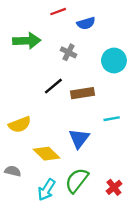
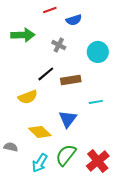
yellow semicircle: (20, 125) -> (28, 97), moved
red cross: (114, 187) -> (98, 161), size x1.6

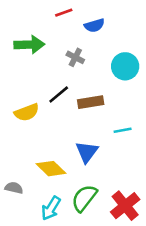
yellow semicircle: (28, 97) -> (27, 112), moved

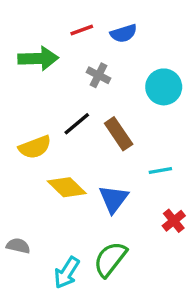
red line: (64, 13) -> (82, 30), moved
brown rectangle: (91, 102) -> (119, 134), turned 65
yellow diamond: (51, 169) -> (67, 187), moved
red cross: (125, 206) -> (174, 221), moved, size x0.6

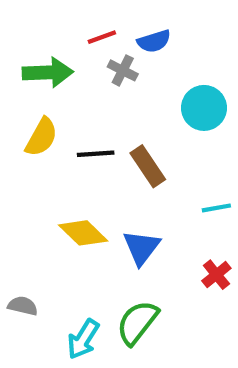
gray cross: (98, 75) -> (123, 70), moved
black line: (77, 124) -> (96, 154), turned 36
yellow semicircle: (35, 147) -> (41, 137), moved, turned -40
cyan line: (160, 171) -> (216, 208), moved

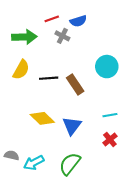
cyan circle: (204, 108) -> (107, 67), moved
cyan line: (216, 208) -> (110, 115), moved
cyan arrow: (83, 339) -> (34, 163), moved, turned 30

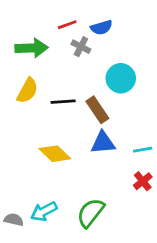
cyan circle: (107, 67) -> (121, 78), moved
blue triangle: (72, 126) -> (103, 143), moved, turned 48
gray semicircle: (12, 155) -> (14, 220), moved

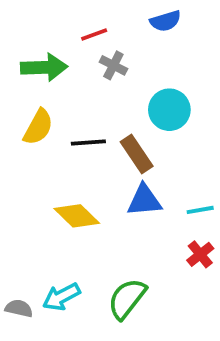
blue semicircle: (102, 27) -> (165, 21), moved

